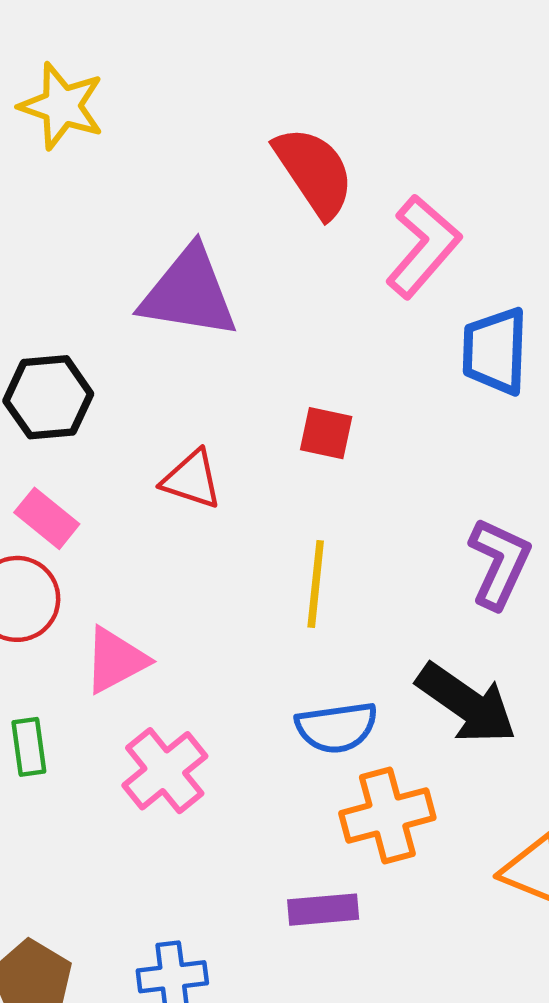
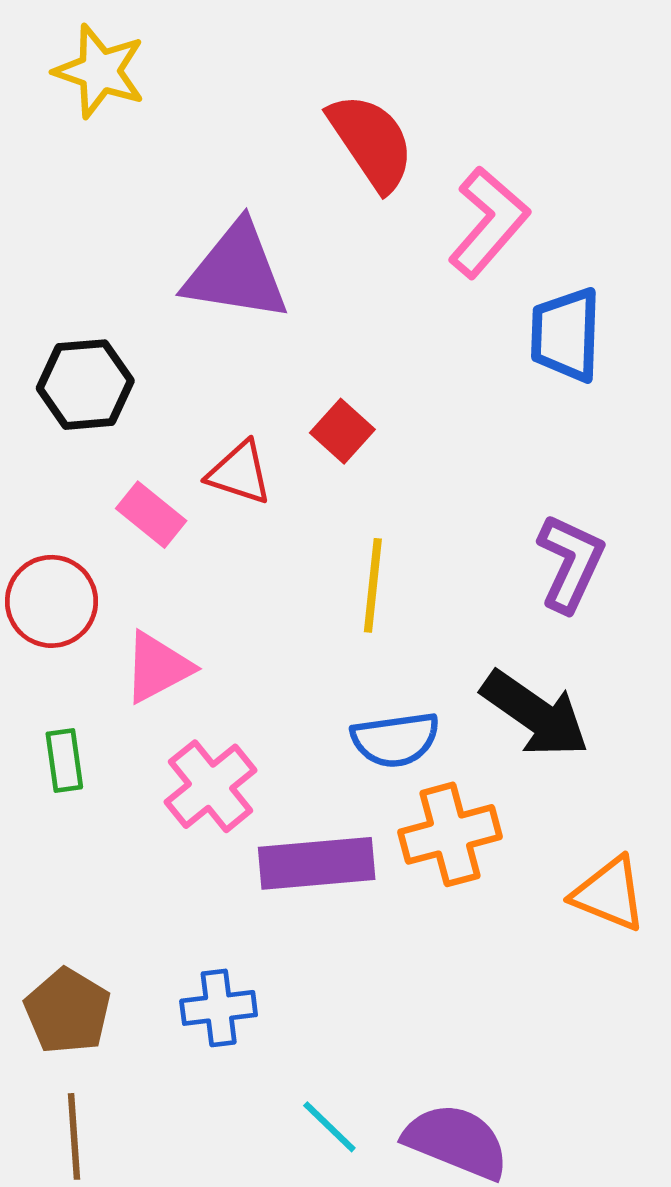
red square: (326, 433) -> (342, 431), moved, turned 30
pink rectangle: (47, 518) -> (151, 515), moved
purple rectangle: (323, 910) -> (317, 863), moved, size x1.5

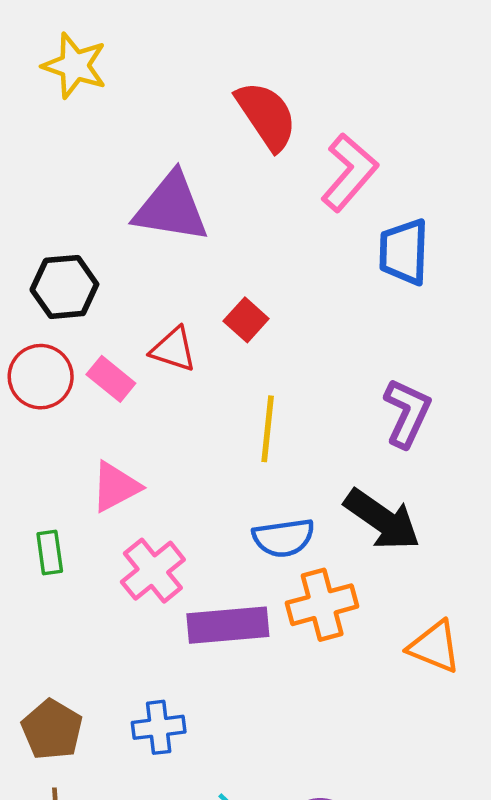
red circle: (51, 601) -> (41, 377), moved

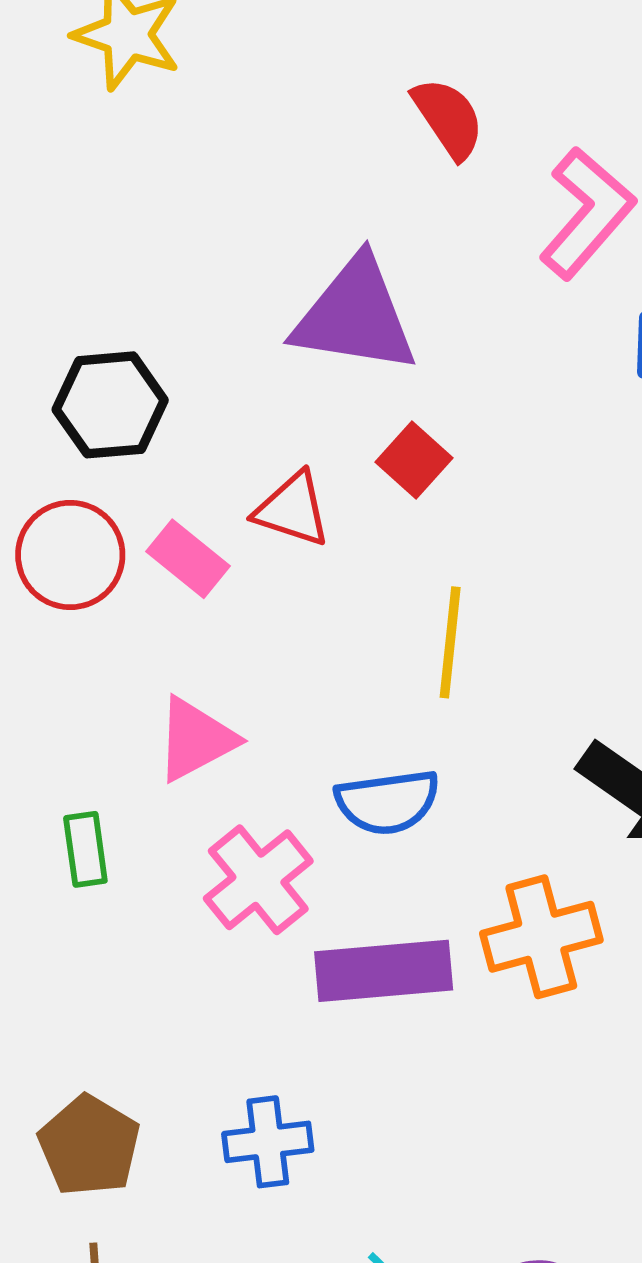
red semicircle: (266, 116) -> (448, 118), size x0.7
purple triangle: (171, 208) -> (355, 316), moved
blue semicircle: (283, 538) -> (387, 802), moved

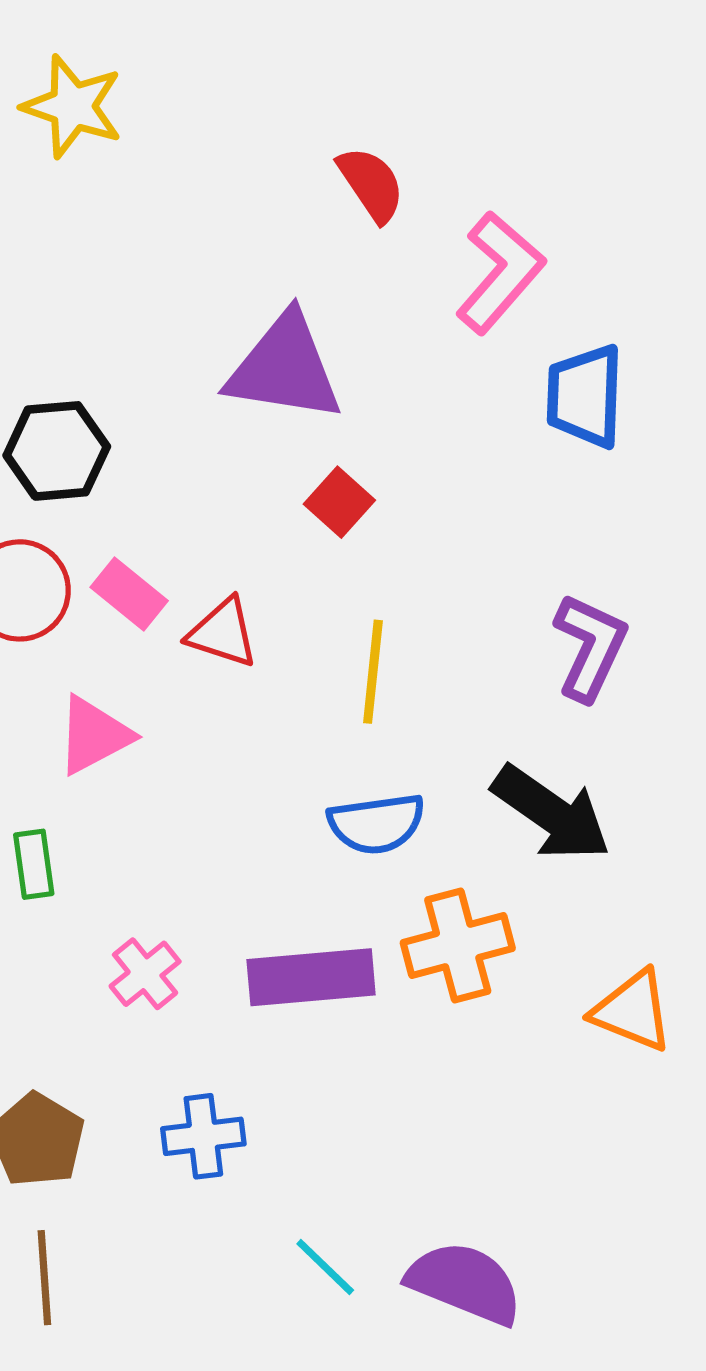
red triangle: (292, 509) -> (223, 633), moved
pink triangle: (196, 739) -> (94, 735), moved
blue semicircle: (387, 802) -> (376, 824), moved
pink cross: (258, 880) -> (145, 974), moved, size x0.7

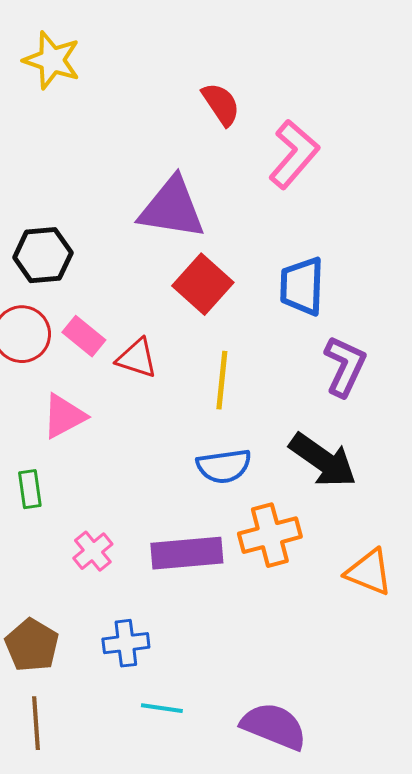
blue trapezoid: (585, 396) -> (302, 286), moved
red square: (339, 502) -> (203, 284), size x1.5
cyan line: (325, 1267) -> (162, 708), moved, turned -36

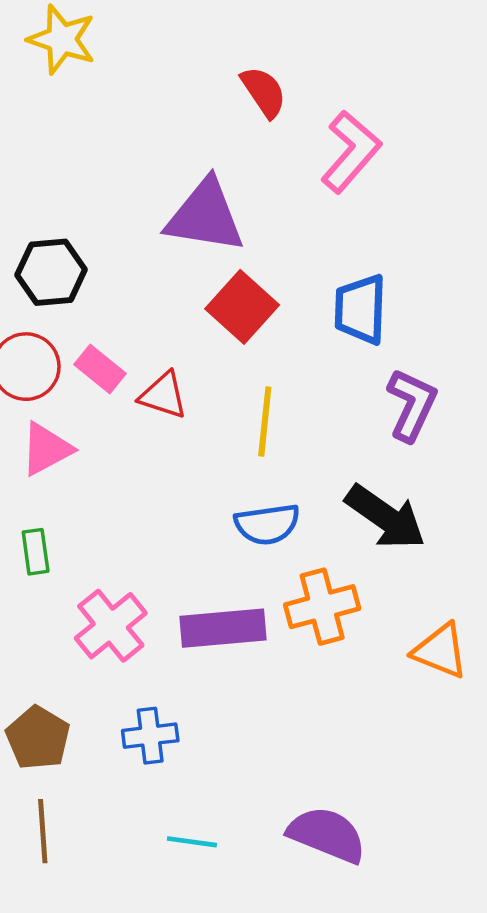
pink triangle: (64, 416) -> (46, 449), moved
pink cross: (93, 551) -> (111, 626), size x1.5
cyan line: (162, 708) -> (192, 842), moved

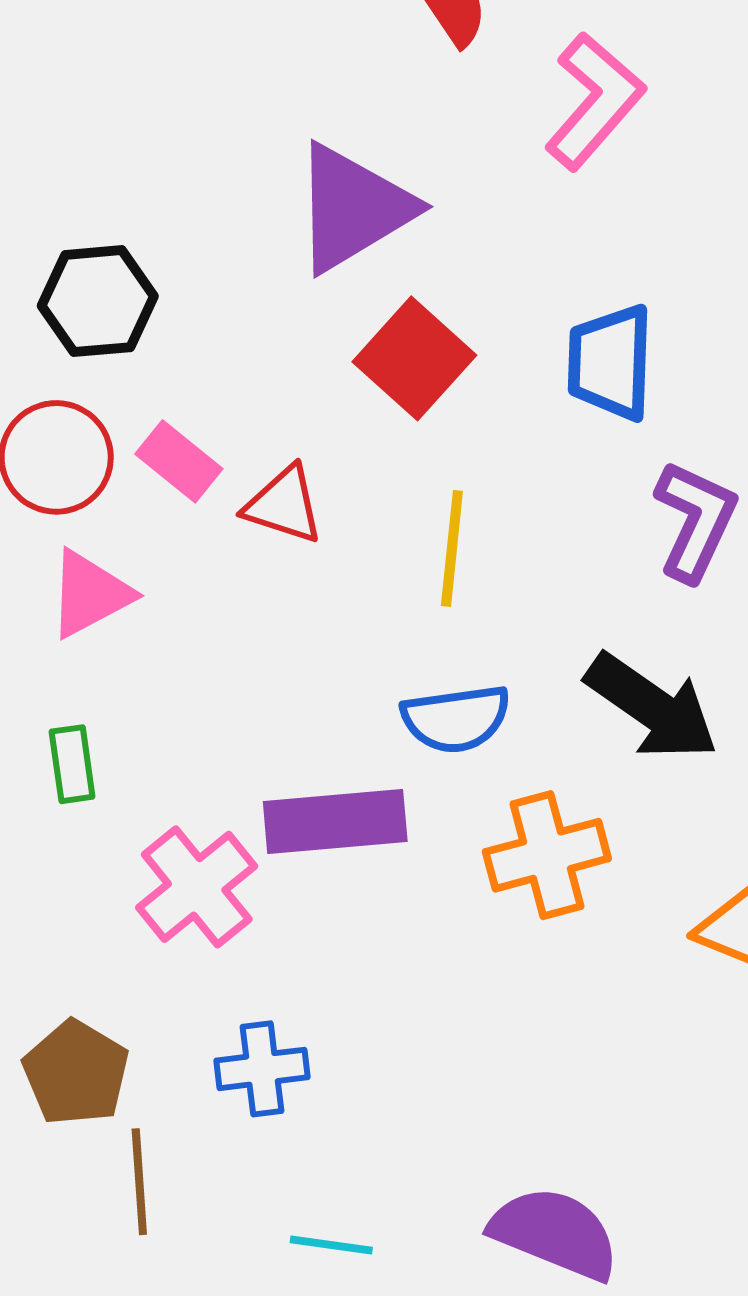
purple triangle: (205, 216) -> (353, 208), turned -40
purple rectangle: (223, 628) -> (335, 822), moved
brown line: (43, 831) -> (139, 1182), moved

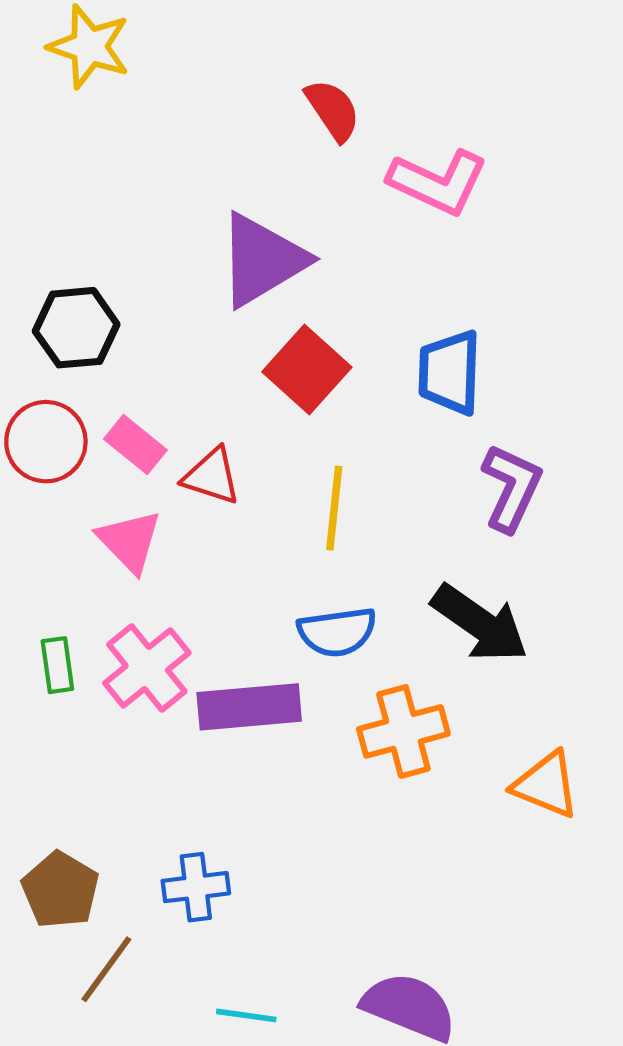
pink L-shape: (594, 101) -> (438, 182), turned 74
pink triangle: (90, 594) -> (130, 541), moved, turned -46
pink cross: (197, 887) -> (147, 668), moved
brown line: (139, 1182) -> (106, 969), turned 40

